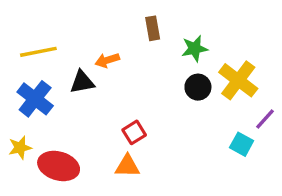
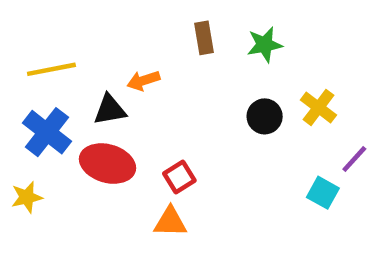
green star: (195, 48) -> (265, 45), moved
yellow cross: (238, 80) -> (318, 107), size x0.7
red ellipse: (59, 166) -> (108, 164), moved

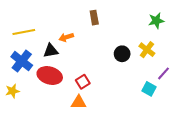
green star: (265, 45) -> (156, 21), moved

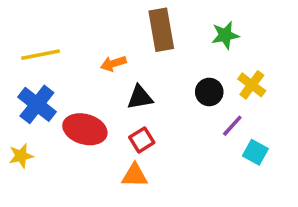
brown rectangle: (94, 18) -> (161, 30), size x1.6
green star: (156, 21) -> (225, 35), moved
black triangle: (51, 51) -> (140, 97), moved
purple line: (163, 73) -> (232, 126), moved

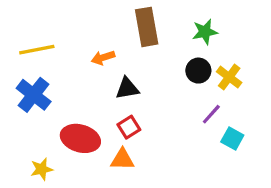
black circle: (209, 92) -> (198, 71), moved
red ellipse: (85, 129) -> (80, 138), moved
yellow star: (21, 156) -> (42, 169), moved

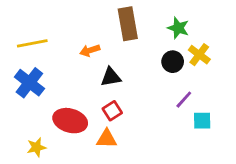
green star: (205, 32) -> (178, 28), turned 30
yellow cross: (229, 77) -> (199, 55), moved
cyan square: (232, 138) -> (202, 121), turned -30

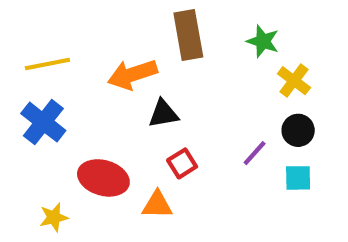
orange arrow: (90, 50) -> (132, 74), size x1.6
black circle: (173, 62) -> (298, 130), moved
purple line: (184, 100) -> (255, 153), moved
red square: (112, 111) -> (182, 163), moved

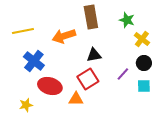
black triangle: (163, 114) -> (94, 55), moved
blue cross: (43, 122) -> (34, 61), moved
red square: (182, 163) -> (88, 79), size x1.5

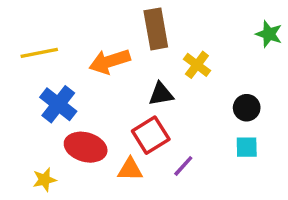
green star: (127, 20) -> (269, 34), moved
yellow cross: (142, 39) -> (197, 65), moved
purple line: (123, 74) -> (183, 166), moved

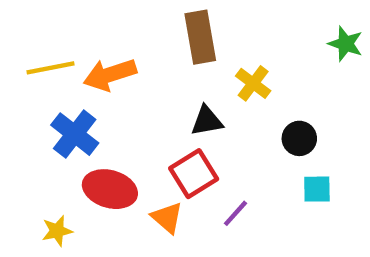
orange arrow: (110, 61) -> (110, 75), moved
black circle: (247, 108) -> (299, 138), moved
orange triangle: (130, 169) -> (167, 218), turned 40

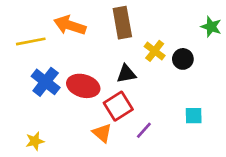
orange arrow: (110, 75) -> (70, 25), moved, turned 36
black circle: (299, 138) -> (183, 59), moved
red ellipse: (110, 189) -> (83, 86), moved

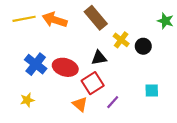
brown rectangle: (122, 23) -> (96, 18), turned -30
yellow line: (31, 41) -> (24, 19), moved
yellow star: (35, 141) -> (27, 100), moved

